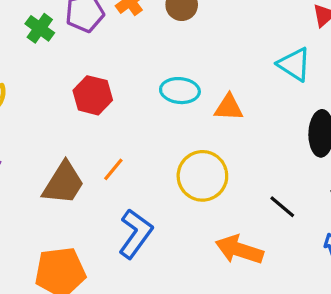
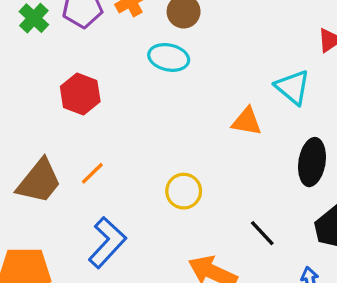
cyan ellipse: (180, 91) -> (169, 57), moved
orange triangle: (229, 107) -> (247, 121), moved
yellow circle: (202, 176) -> (184, 191), size x0.7

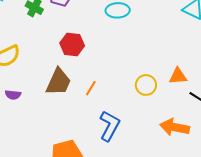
orange triangle: (247, 121) -> (178, 76), moved
brown trapezoid: (39, 181) -> (59, 82), moved

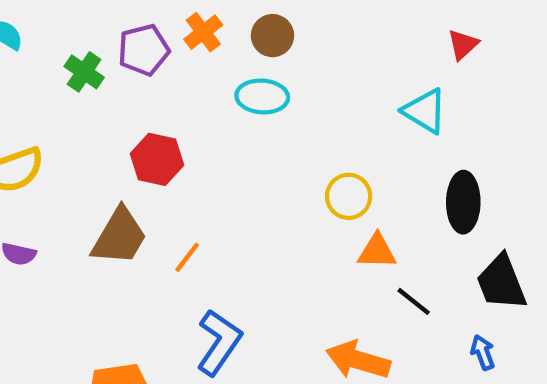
yellow circle: (146, 85) -> (349, 196), moved

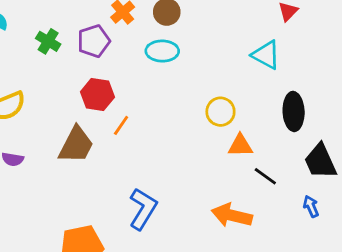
purple pentagon: (144, 50) -> (94, 41), moved
orange line: (187, 257) -> (121, 125), moved

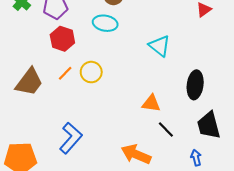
cyan triangle: (266, 55) -> (160, 46), moved
red hexagon: (97, 95) -> (62, 39), moved
yellow circle: (220, 112) -> (91, 72), moved

